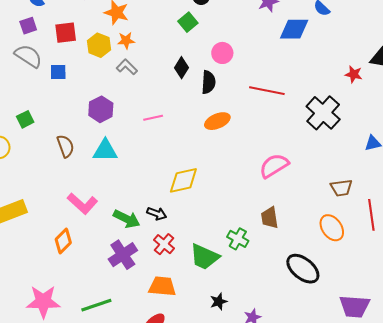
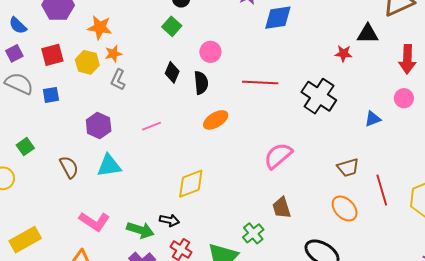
gray L-shape: (127, 67) -> (118, 80), turned -100
green cross: (238, 239) -> (253, 233), turned 30

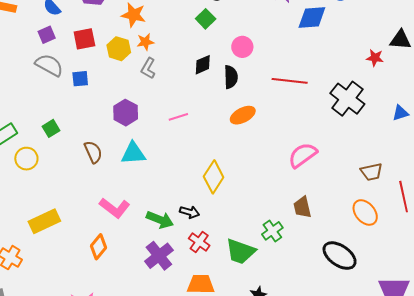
black diamond: (172, 72) -> (203, 65), turned 40
blue triangle: (373, 119) -> (400, 113), moved
yellow diamond: (191, 184) -> (214, 177), turned -40

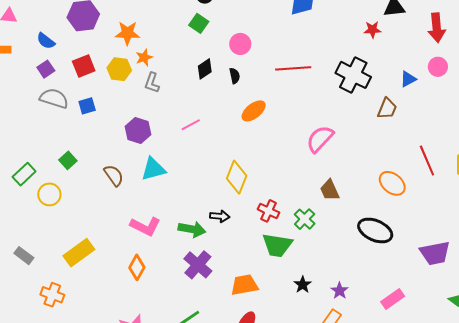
black semicircle: (231, 77) -> (235, 76), size x0.7
brown trapezoid: (372, 172) -> (387, 108), moved, turned -45
red cross: (199, 242) -> (268, 211), moved

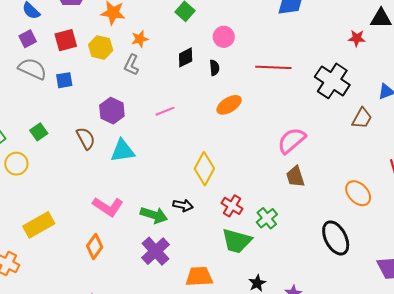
orange star: (144, 57) -> (140, 39), moved
brown semicircle: (114, 175) -> (86, 138), moved
brown trapezoid: (330, 190) -> (295, 177), moved
black ellipse: (375, 230) -> (336, 238), turned 32

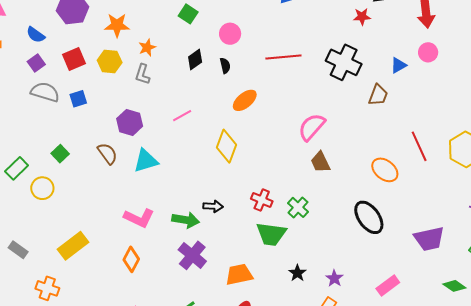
yellow diamond: (204, 169) -> (226, 146), moved

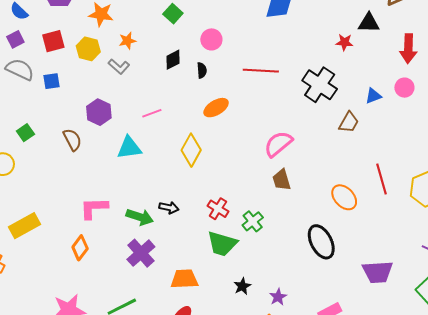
gray L-shape: (143, 74) -> (119, 67), turned -75
cyan triangle: (146, 161) -> (129, 148), moved
pink L-shape: (139, 218) -> (94, 208), turned 144

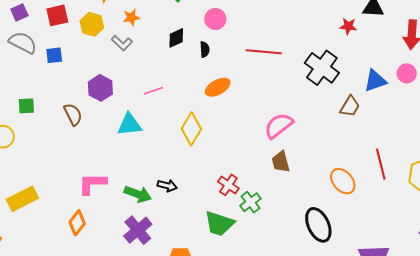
blue triangle: (373, 96) -> (375, 81), size x1.4
green square: (25, 133) -> (26, 106), turned 30
red cross: (218, 209) -> (228, 185), moved

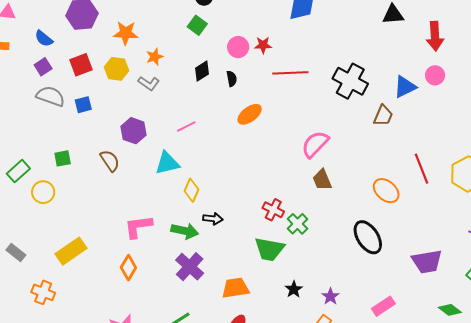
red star: (348, 26) -> (263, 45), moved
yellow diamond: (191, 129) -> (191, 190), moved, size x0.7

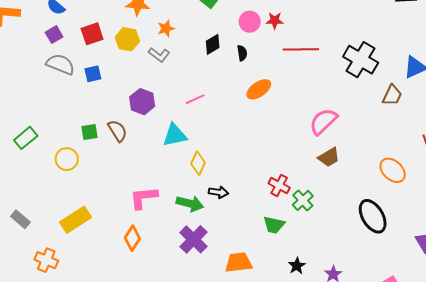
green square: (63, 158) -> (90, 132), moved
brown trapezoid: (322, 180) -> (329, 157), turned -100
yellow circle: (43, 192) -> (67, 159), moved
green trapezoid: (269, 249) -> (274, 225), size x0.7

